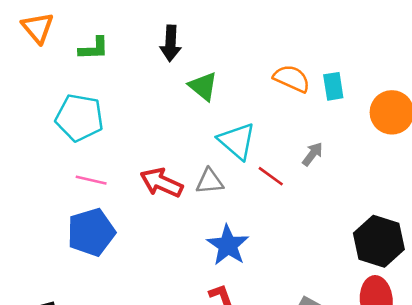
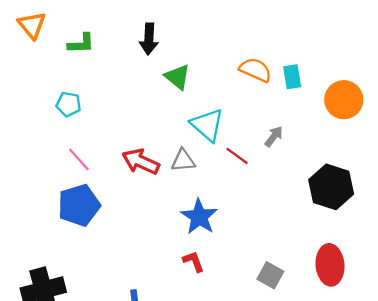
cyan pentagon: (79, 118) -> (69, 104), size x0.6
pink line: (91, 180) -> (79, 159), turned 35
black hexagon: (379, 241) -> (331, 187), moved

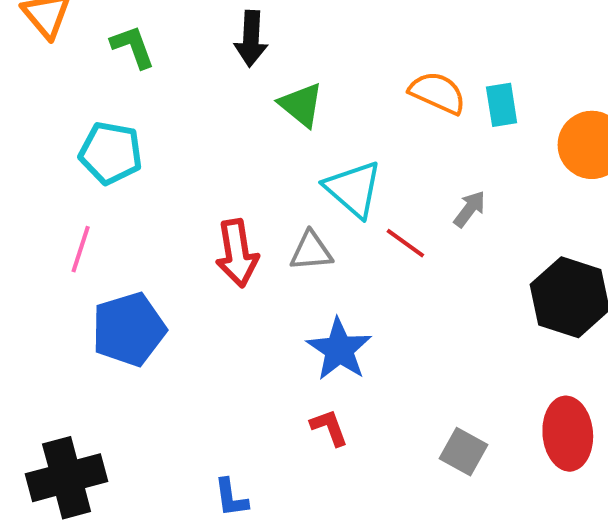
green L-shape: (81, 44) -> (133, 47), turned -108
cyan pentagon: (69, 104) -> (111, 153), size x1.4
pink line: (79, 159) -> (81, 249), moved, turned 60
red arrow: (141, 162) -> (237, 253), turned -123

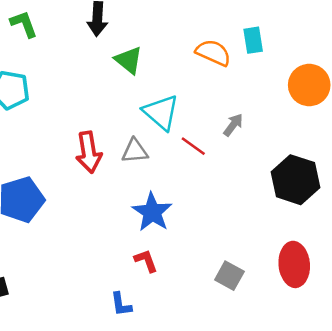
cyan rectangle: (502, 105) -> (253, 40), moved
blue L-shape: (231, 498) -> (121, 304), moved

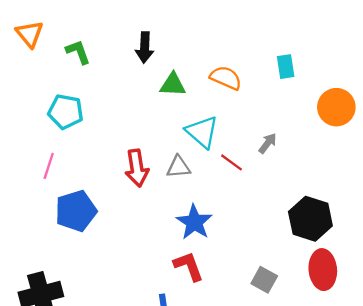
orange semicircle: (213, 53) -> (226, 78), moved
green triangle: (129, 60) -> (173, 85), turned -36
black hexagon: (295, 180) -> (310, 219), moved
red L-shape: (146, 261) -> (189, 266), size x1.4

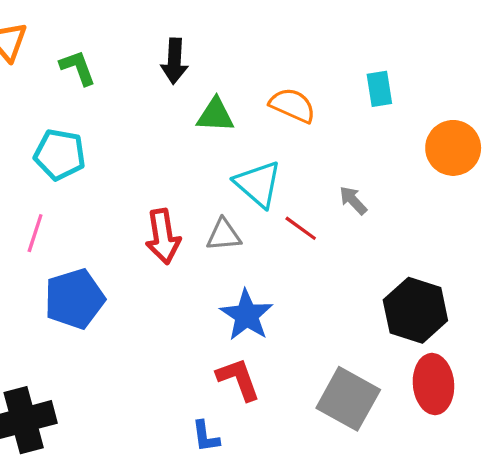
gray arrow: (268, 143) -> (353, 200), turned -80
gray square: (264, 280) -> (348, 399), size x1.6

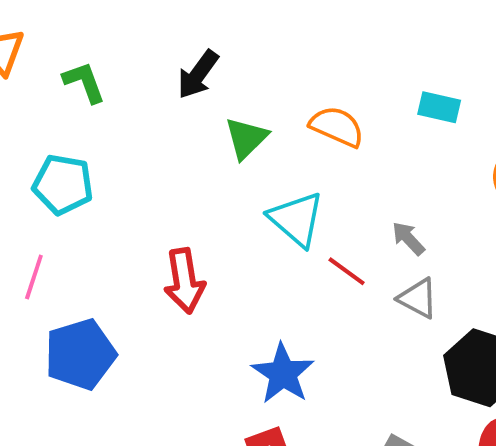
black arrow: (174, 61) -> (198, 74), turned 33
cyan rectangle: (379, 89) -> (439, 107), turned -68
green triangle: (215, 115) -> (246, 138), turned -48
gray triangle: (224, 235) -> (418, 298), moved, turned 33

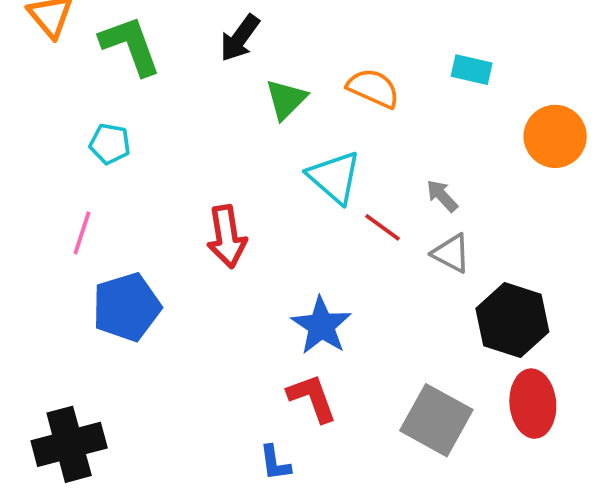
green L-shape: (84, 82) -> (130, 45), size x1.5
cyan pentagon: (63, 184) -> (110, 144), size x0.7

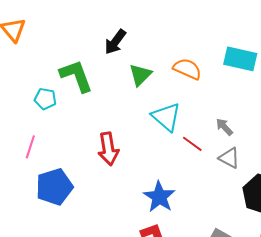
green L-shape: (130, 45) -> (76, 76), moved
cyan rectangle: (472, 70) -> (240, 59), size x1.5

